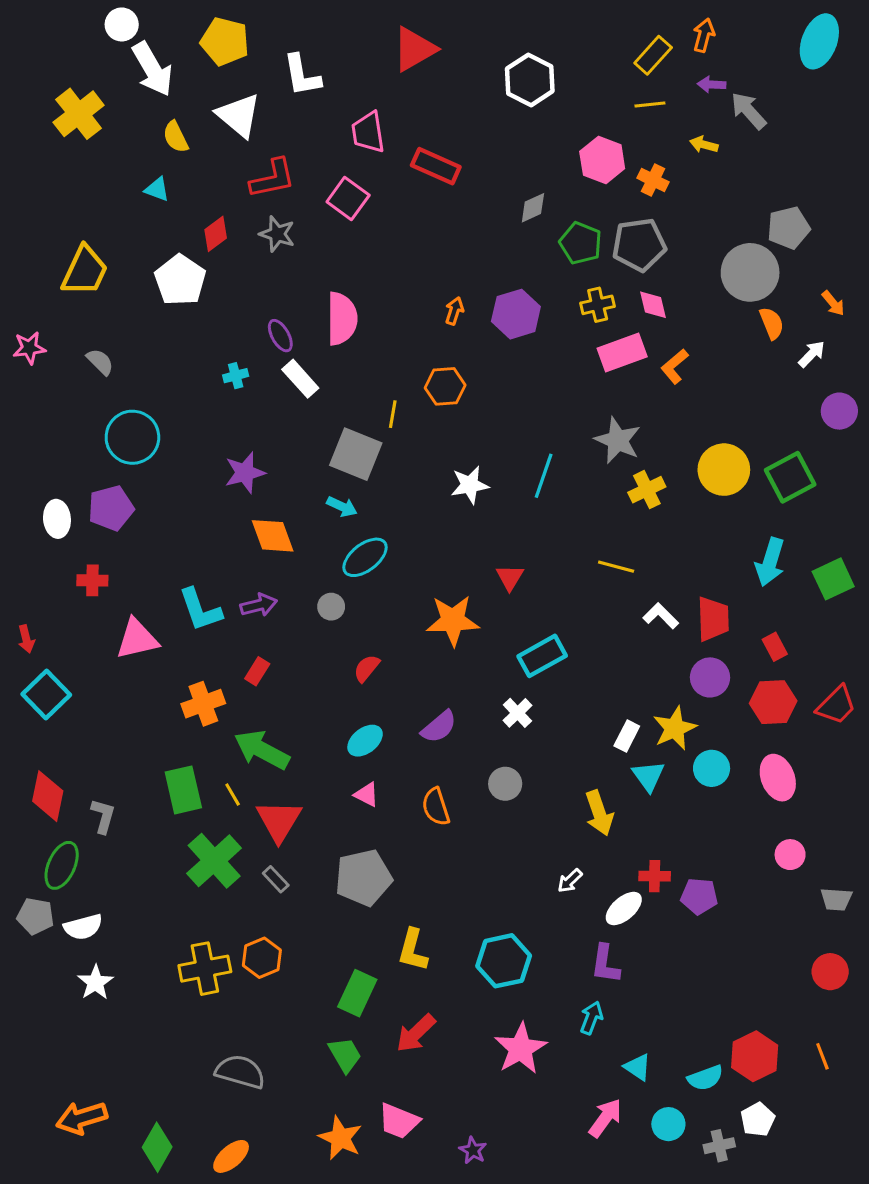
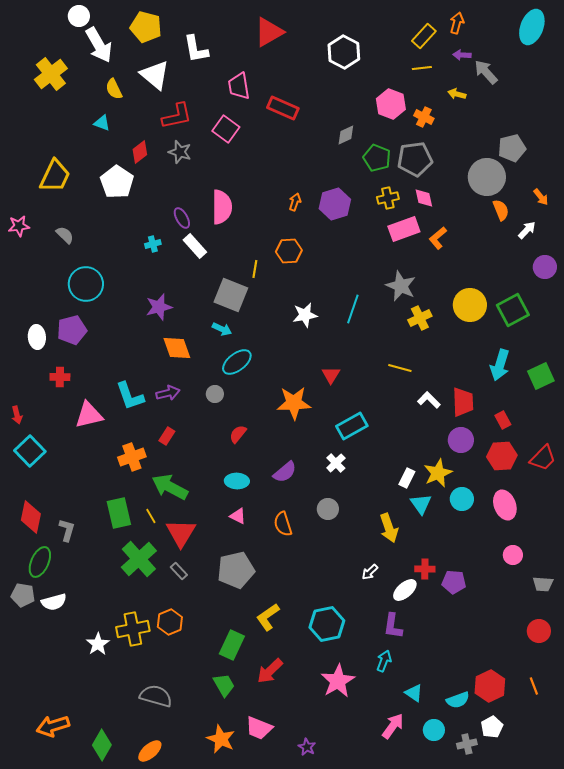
cyan ellipse: (365, 741) -> (237, 481), turned 40
yellow L-shape: (413, 950) -> (268, 617), turned 40
white star: (95, 982) -> (98, 644), moved

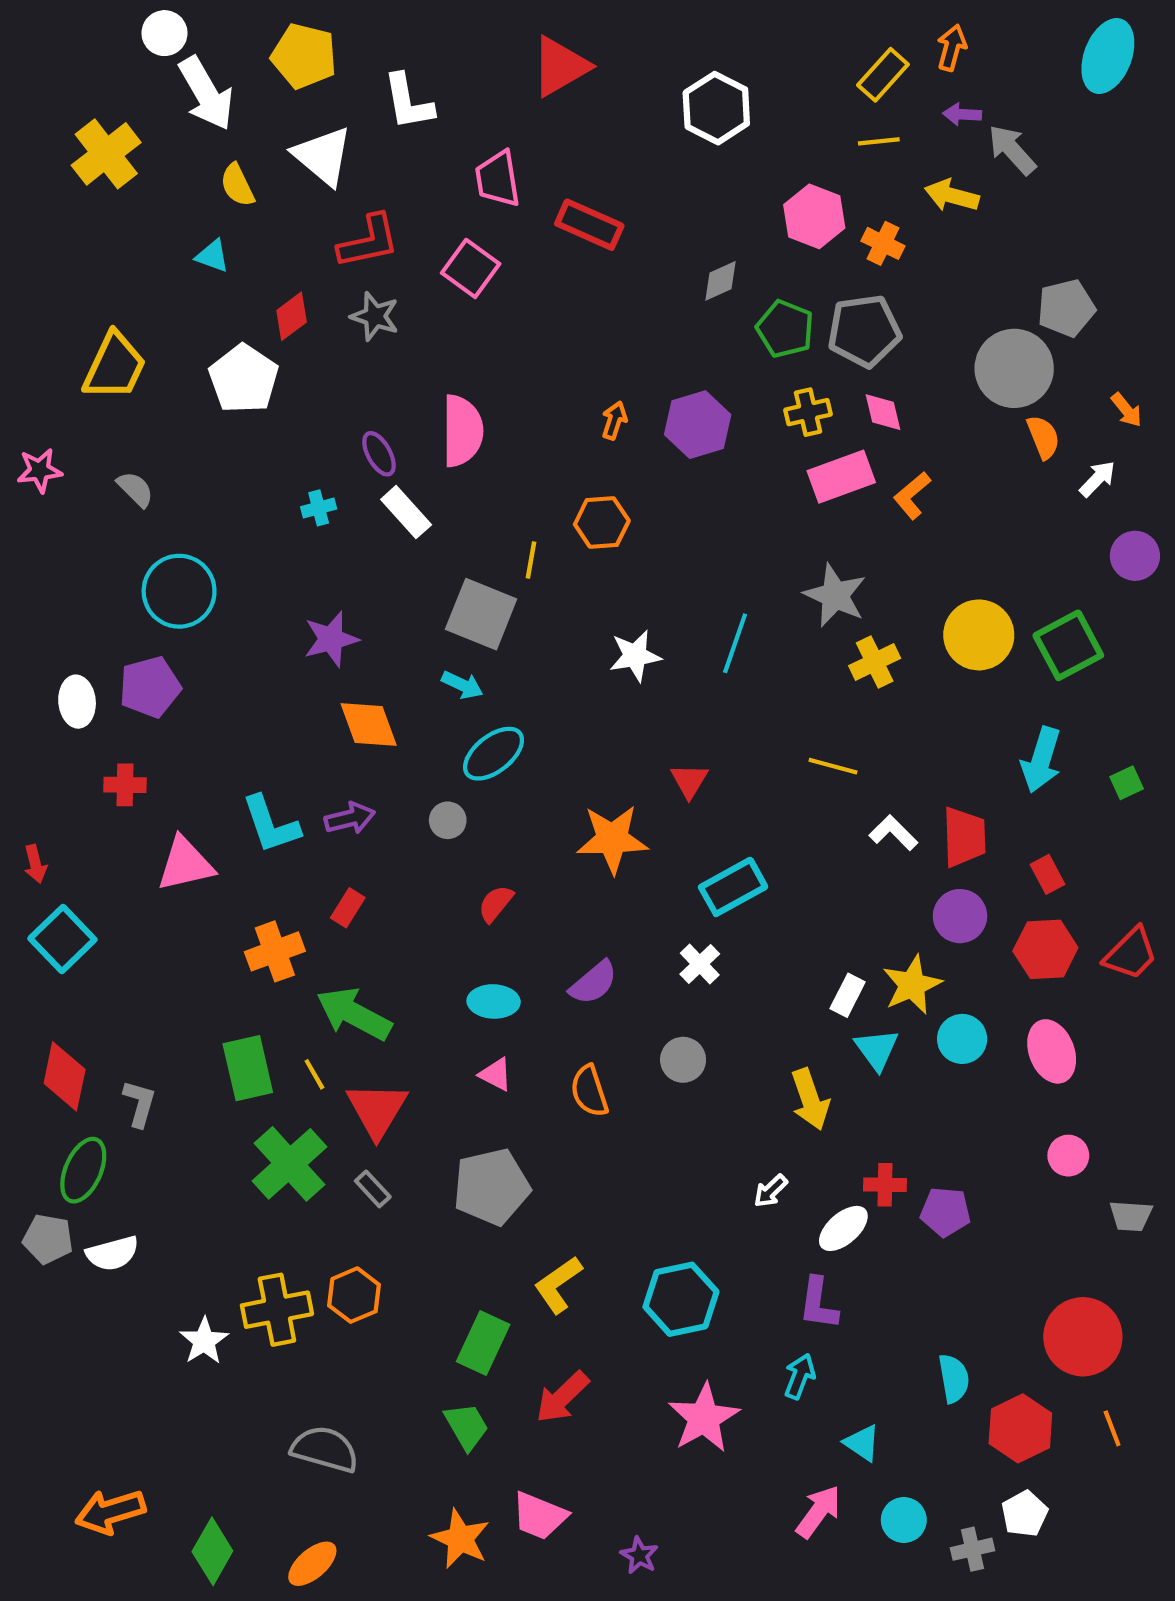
yellow arrow: (457, 94) -> (952, 196), size x1.4
green square: (541, 376) -> (1127, 783), size x0.6
red circle: (539, 631) -> (1083, 1337), moved, size x1.6
cyan semicircle: (458, 700) -> (954, 1378), moved, turned -80

